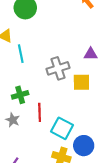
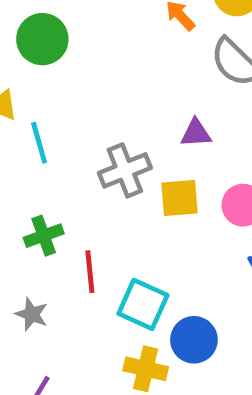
gray star: (13, 120) -> (32, 314), moved

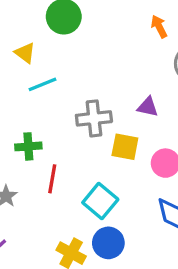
cyan line: (39, 143) -> (42, 84), turned 68
cyan square: (143, 304) -> (100, 201), moved

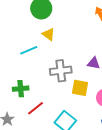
yellow triangle: (25, 53) -> (49, 34), moved
red line: (52, 179) -> (36, 108), turned 42

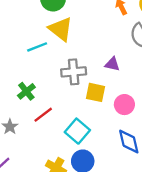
yellow triangle: (49, 34) -> (61, 29), size x1.6
green cross: (21, 89) -> (26, 91), turned -35

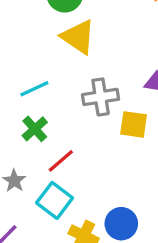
cyan line: (37, 47) -> (34, 89), moved
cyan square: (77, 131) -> (55, 200), moved

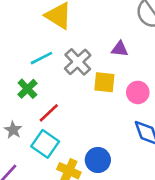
cyan line: (34, 89) -> (41, 58), moved
gray cross: (101, 97) -> (78, 62), turned -32

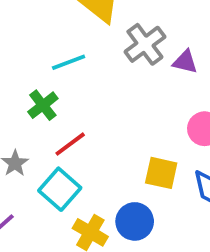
gray cross: (78, 62) -> (145, 44), moved
yellow square: (104, 82) -> (161, 173), moved

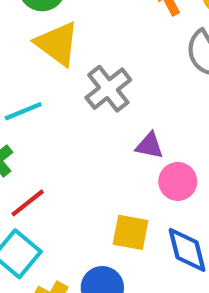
purple triangle: (185, 62) -> (149, 146), moved

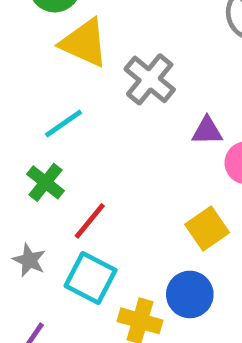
yellow square: (131, 232) -> (207, 228), turned -33

